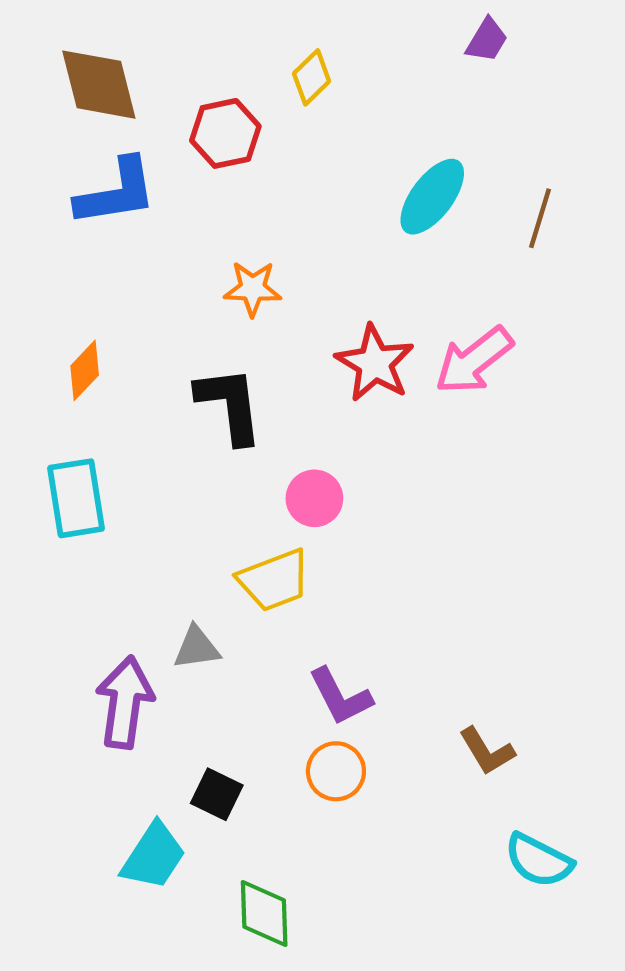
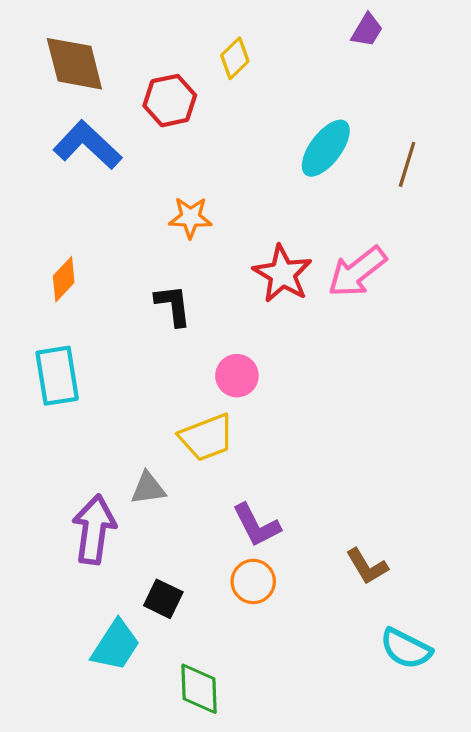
blue L-shape: (116, 192) -> (87, 145), turned -128
black L-shape: (230, 405) -> (173, 305), size x0.7

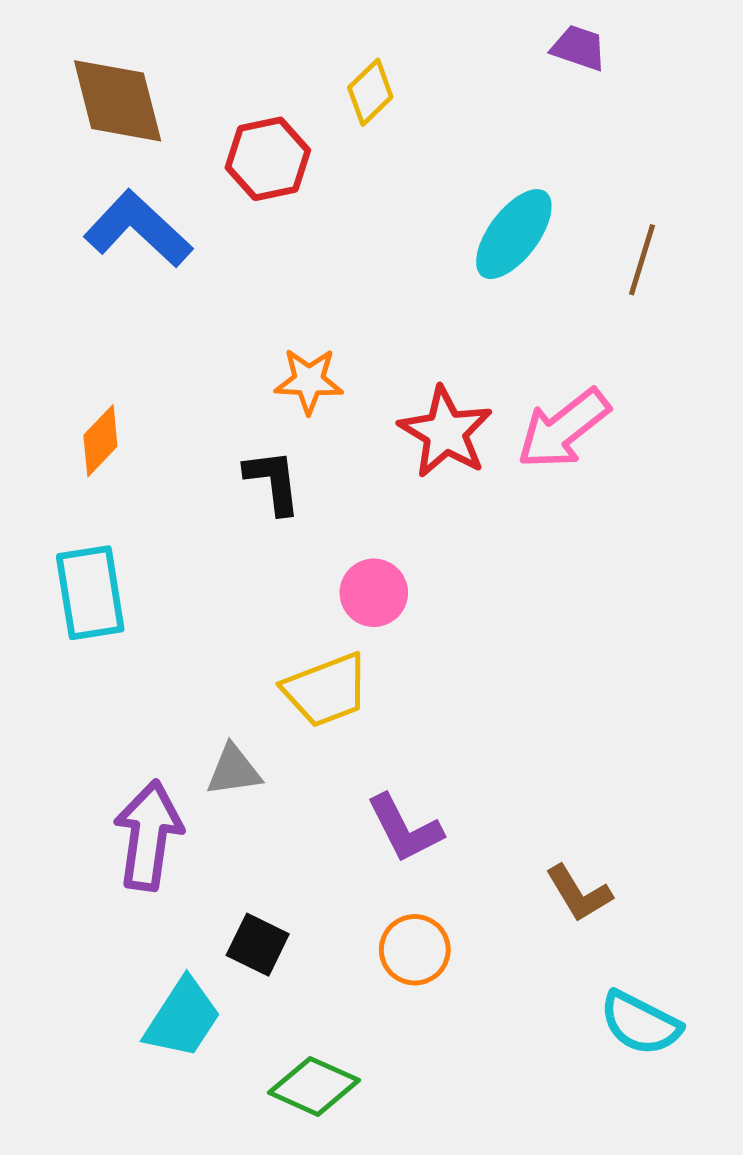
purple trapezoid: (367, 30) -> (579, 48), turned -102
orange star: (190, 218) -> (309, 381), moved
orange circle: (253, 581) -> (415, 950), moved
green diamond: (199, 689) -> (314, 1086), turned -64

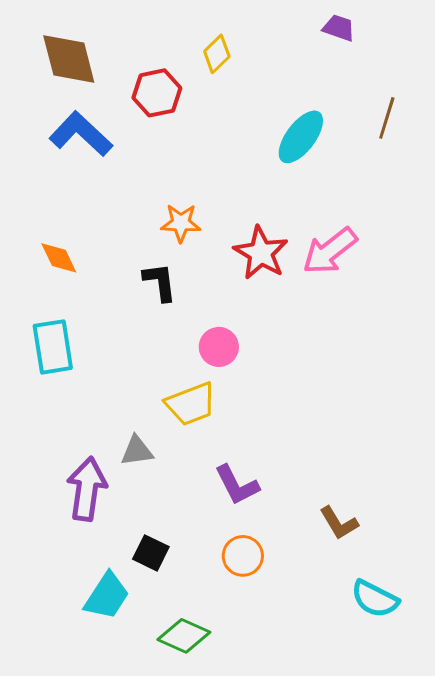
brown line: (642, 260) -> (387, 118), moved
orange diamond: (100, 441) -> (59, 258), turned -69

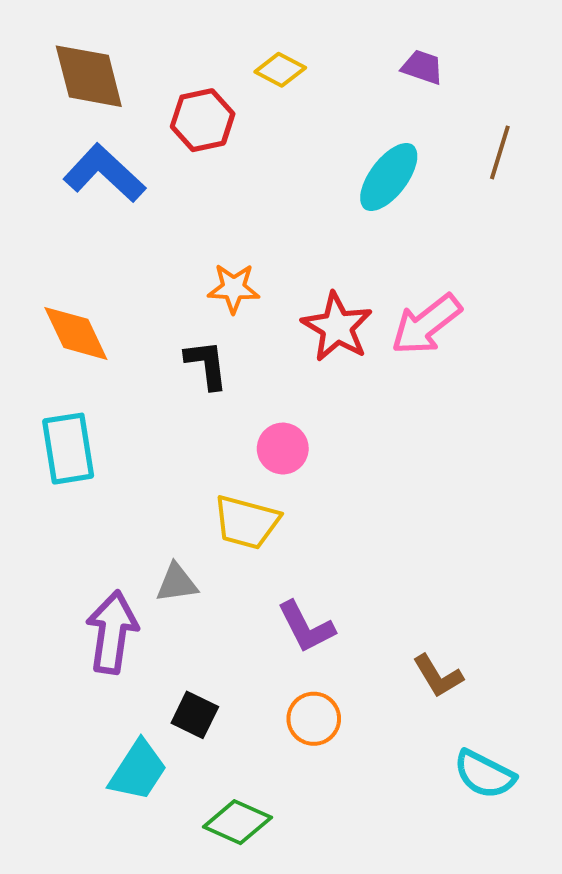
purple trapezoid: (339, 28) -> (422, 67), moved
yellow diamond: (217, 54) -> (280, 70), turned 72
orange diamond: (59, 258) -> (76, 333), size x1.4
yellow trapezoid: (191, 404) -> (247, 522), turned 36

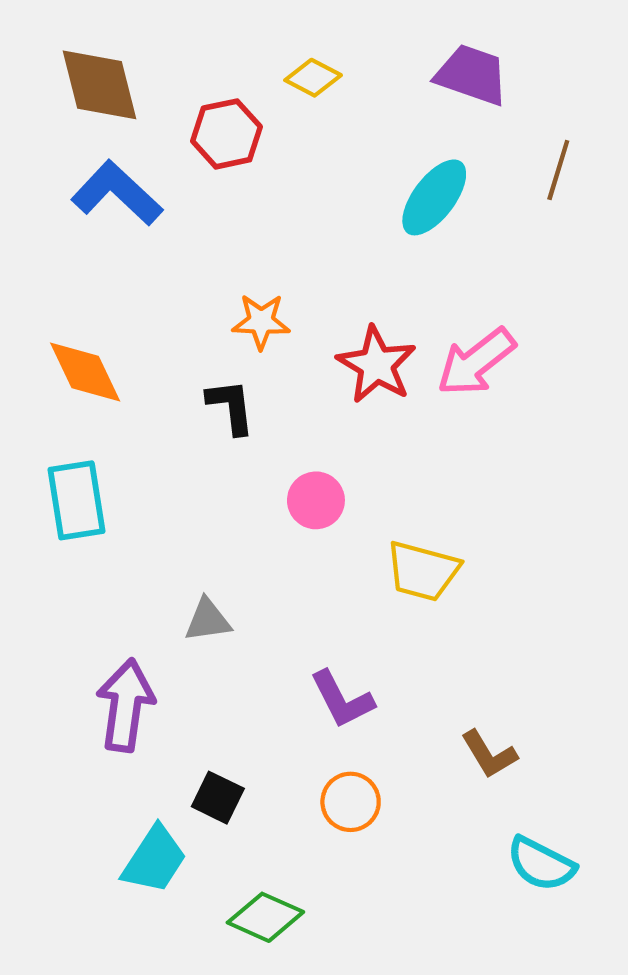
purple trapezoid: (422, 67) -> (472, 75), size x1.6
yellow trapezoid: (247, 522) -> (423, 571), moved
gray triangle: (177, 583) -> (208, 620), moved

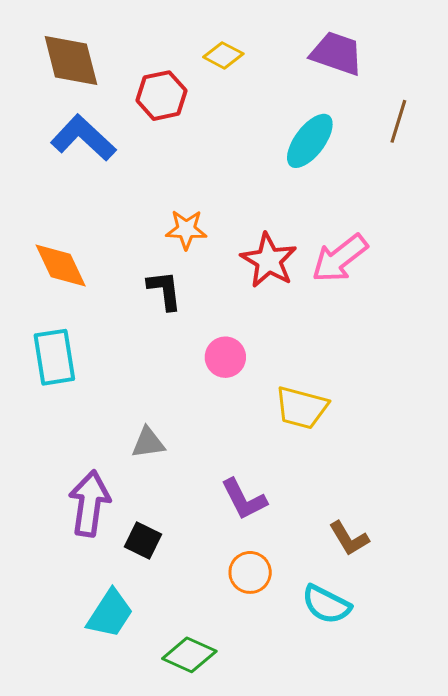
black square: (218, 798) -> (143, 541), moved
cyan semicircle: (541, 864) -> (326, 604), moved

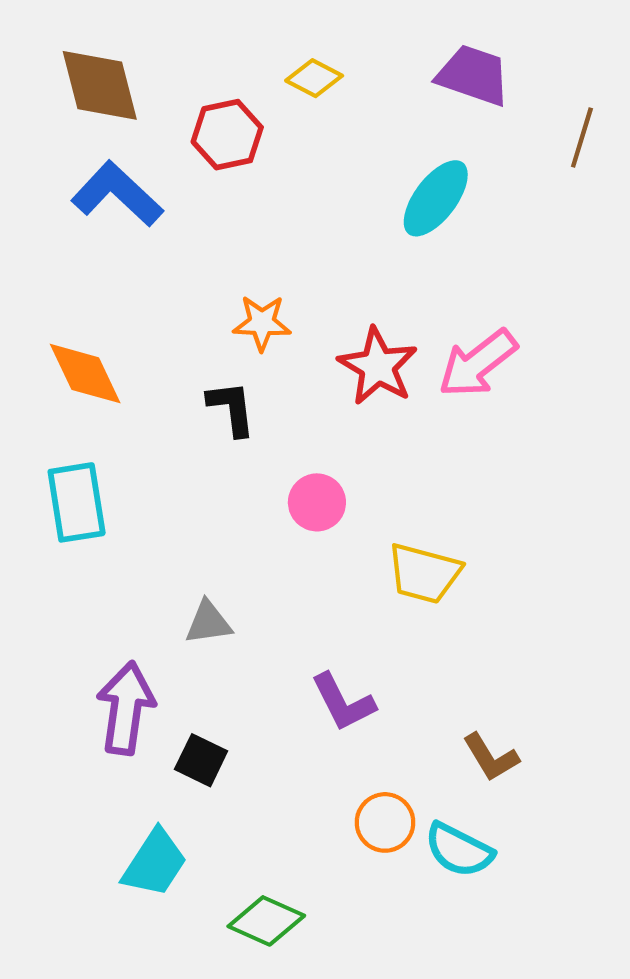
brown line: (398, 121) -> (582, 137), moved
orange circle: (250, 572) -> (385, 822), moved

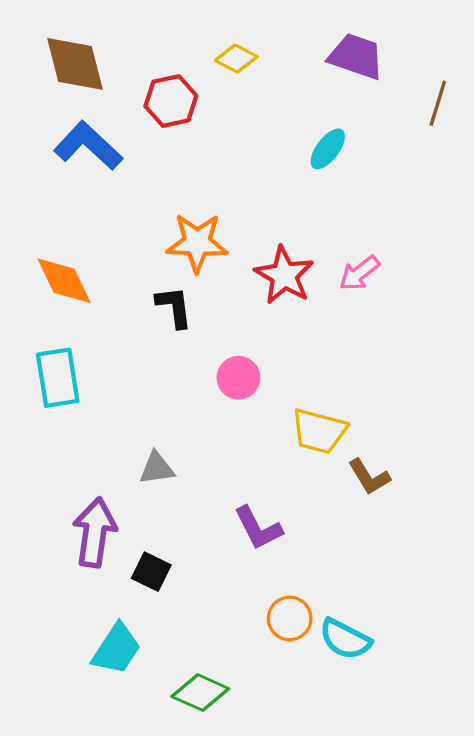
cyan ellipse: (436, 198) -> (328, 149), size x0.7
orange star: (262, 323) -> (197, 243), size x1.4
pink arrow: (478, 363) -> (359, 273), size x0.7
brown L-shape: (491, 757) -> (369, 477), moved

